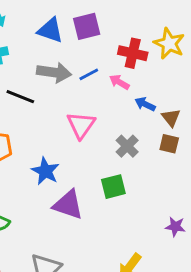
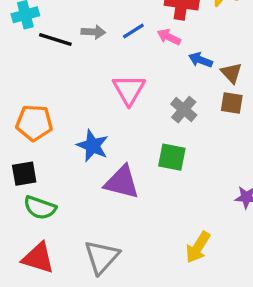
gray arrow: (54, 72) -> (93, 32), size x0.6
black line: (20, 97) -> (55, 40), moved
green square: (113, 187) -> (172, 157), turned 30

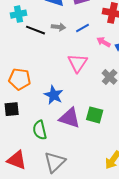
pink arrow: (169, 37) -> (104, 42), moved
green square: (172, 157) -> (95, 115), moved
green semicircle: (40, 208) -> (40, 130), moved, turned 54

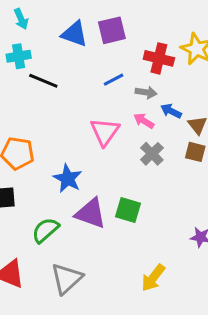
gray arrow: (58, 27) -> (146, 92), moved
pink arrow: (104, 42) -> (144, 121), moved
green semicircle: (40, 130) -> (45, 230), turned 60

